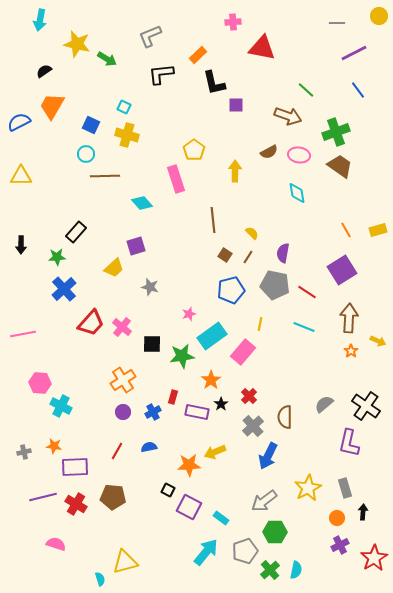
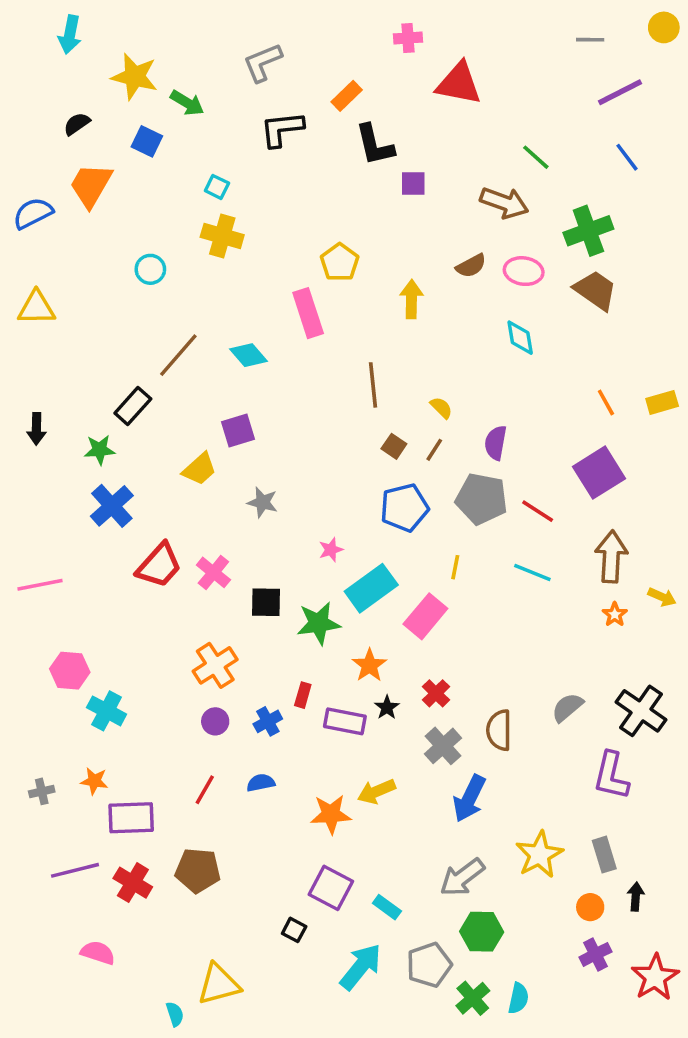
blue square: (91, 125) -> (147, 141), moved
brown line: (105, 176) -> (178, 355), moved, turned -48
black square: (168, 490) -> (294, 930), moved

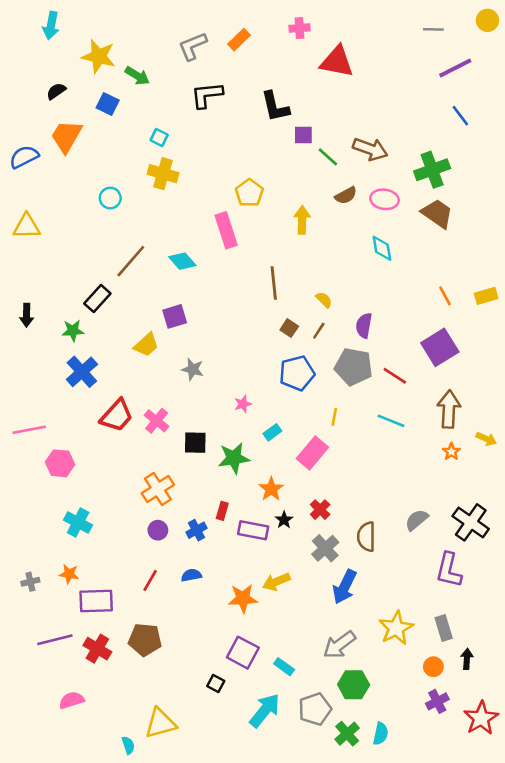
orange rectangle: (347, 96) -> (239, 40), moved
green line: (536, 157) -> (328, 157), moved
cyan rectangle: (371, 588) -> (272, 432), size x0.5
pink hexagon: (70, 671) -> (60, 463), moved
pink semicircle: (98, 953) -> (72, 700), turned -35

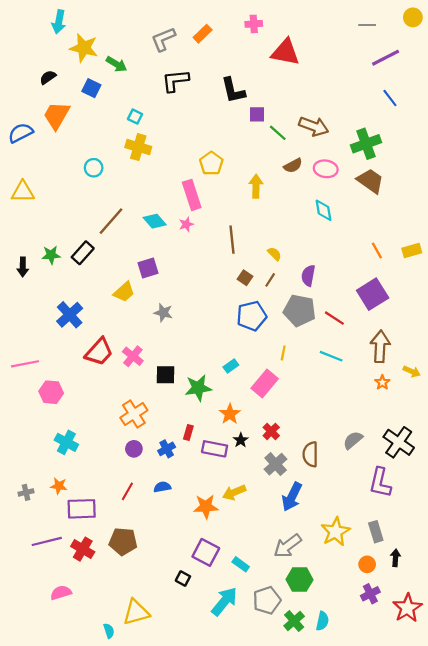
cyan arrow: (51, 26) -> (59, 22), moved
green star: (73, 331) -> (51, 255), moved
pink star: (243, 404) -> (186, 224), moved

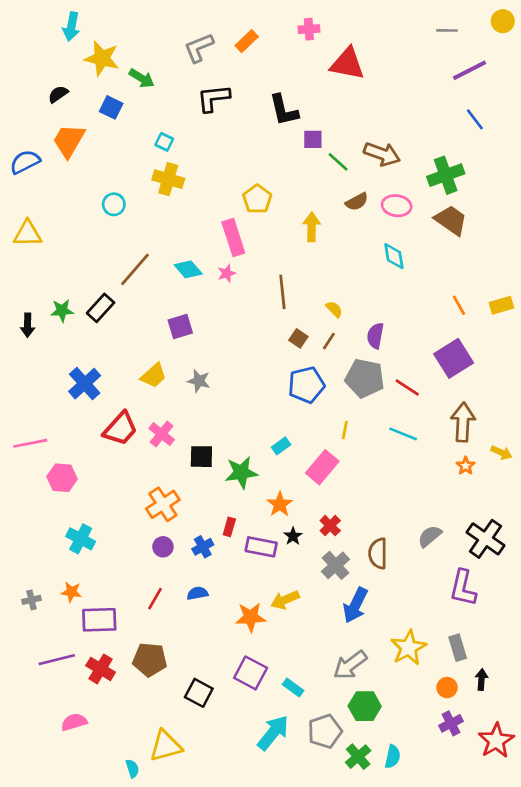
yellow trapezoid: (124, 292) -> (154, 376), moved
black square: (183, 579) -> (199, 693), moved, size x1.5

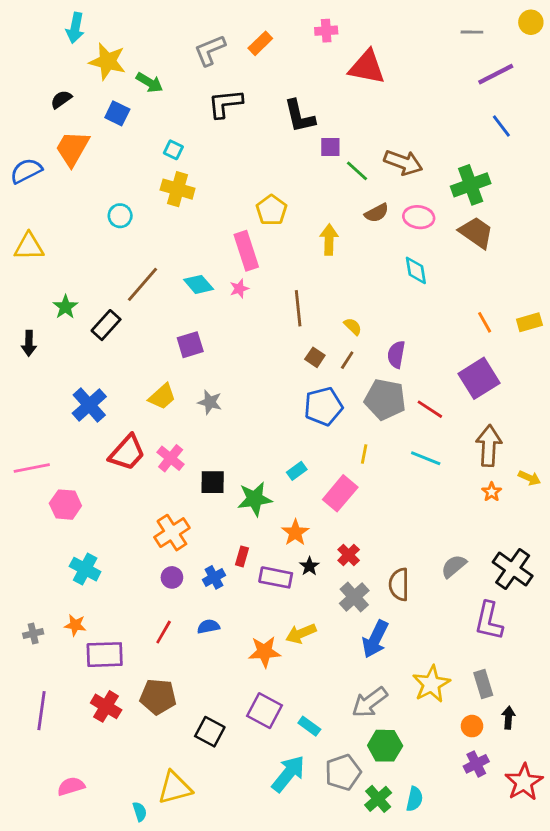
green star: (62, 311) -> (65, 307), moved, turned -30
purple line: (57, 660) -> (42, 711), moved, turned -68
pink semicircle: (74, 722) -> (71, 786), moved

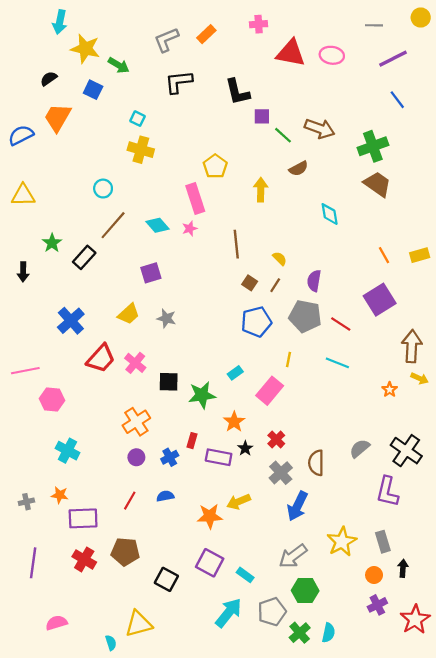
cyan circle: (120, 216) -> (103, 189), moved
pink ellipse: (419, 217) -> (332, 55), moved
brown arrow: (489, 446) -> (412, 346), moved

